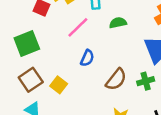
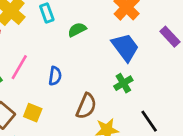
pink line: (78, 27) -> (19, 67), moved
brown semicircle: (116, 79) -> (86, 106), moved

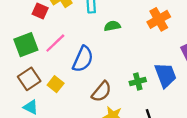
blue trapezoid: (125, 47) -> (165, 75), moved
blue semicircle: (55, 76) -> (83, 59), size x1.6

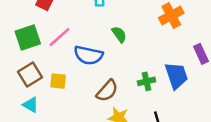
green semicircle: (112, 26) -> (119, 34), moved, turned 63
blue semicircle: (83, 59) -> (88, 55), turned 76
yellow square: (56, 84) -> (58, 81), turned -35

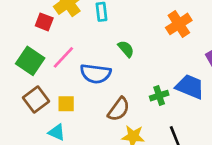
green square: (28, 37) -> (30, 61), turned -32
blue trapezoid: (176, 76) -> (190, 87), turned -44
cyan triangle: (31, 105) -> (57, 132), moved

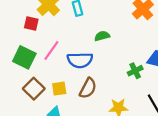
green semicircle: (126, 49) -> (102, 36), turned -56
brown semicircle: (119, 109) -> (88, 88), moved

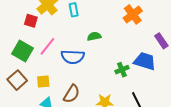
brown semicircle: (88, 88) -> (72, 94), moved
brown square: (34, 89) -> (17, 80), moved
yellow square: (59, 89) -> (43, 81), moved

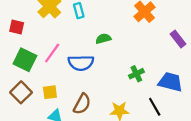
red square: (31, 21) -> (17, 27), moved
blue trapezoid: (145, 61) -> (170, 82), moved

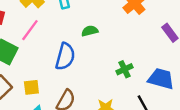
pink line: (52, 53) -> (30, 30), moved
blue semicircle: (81, 63) -> (65, 56), turned -75

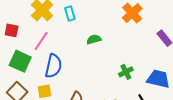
blue semicircle: (65, 56) -> (53, 66), moved

